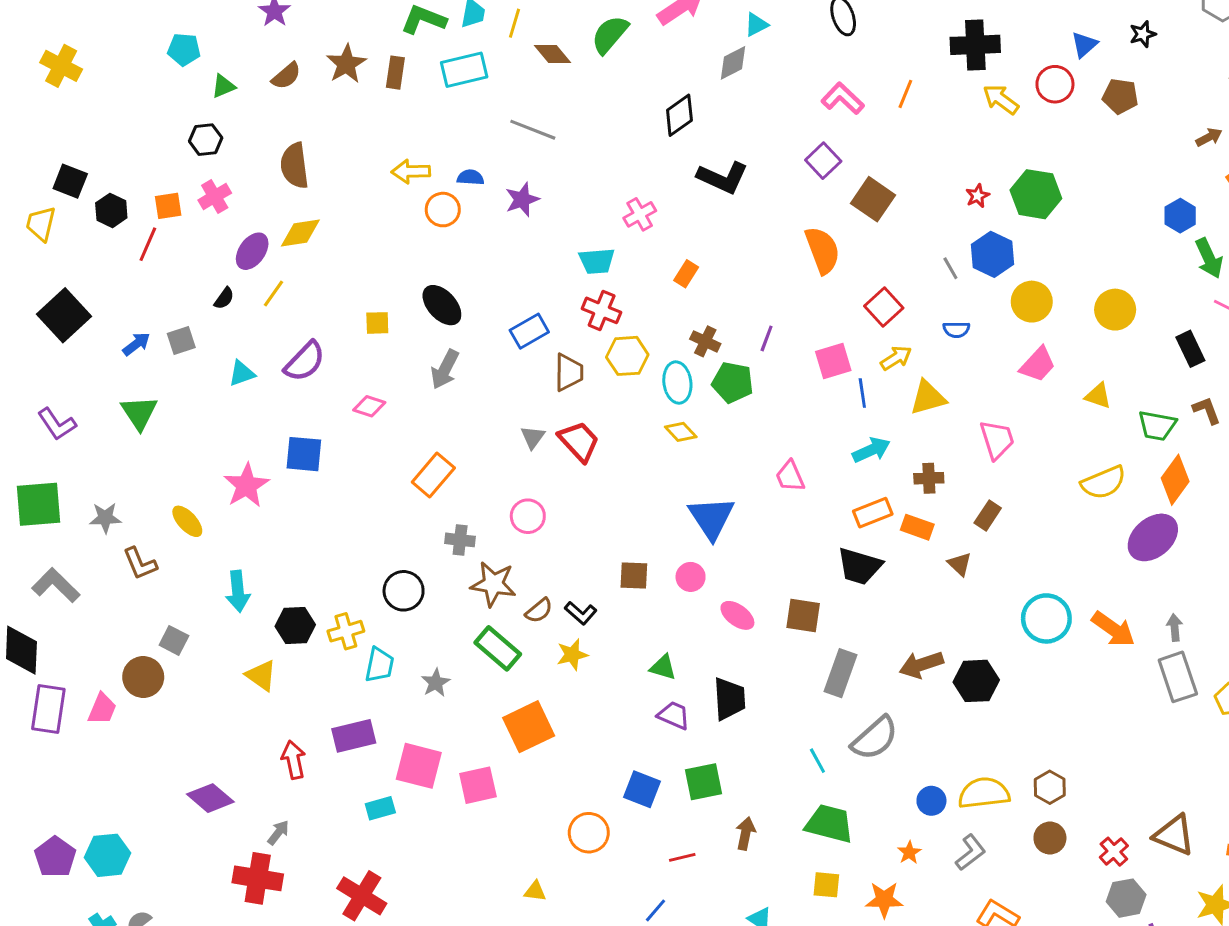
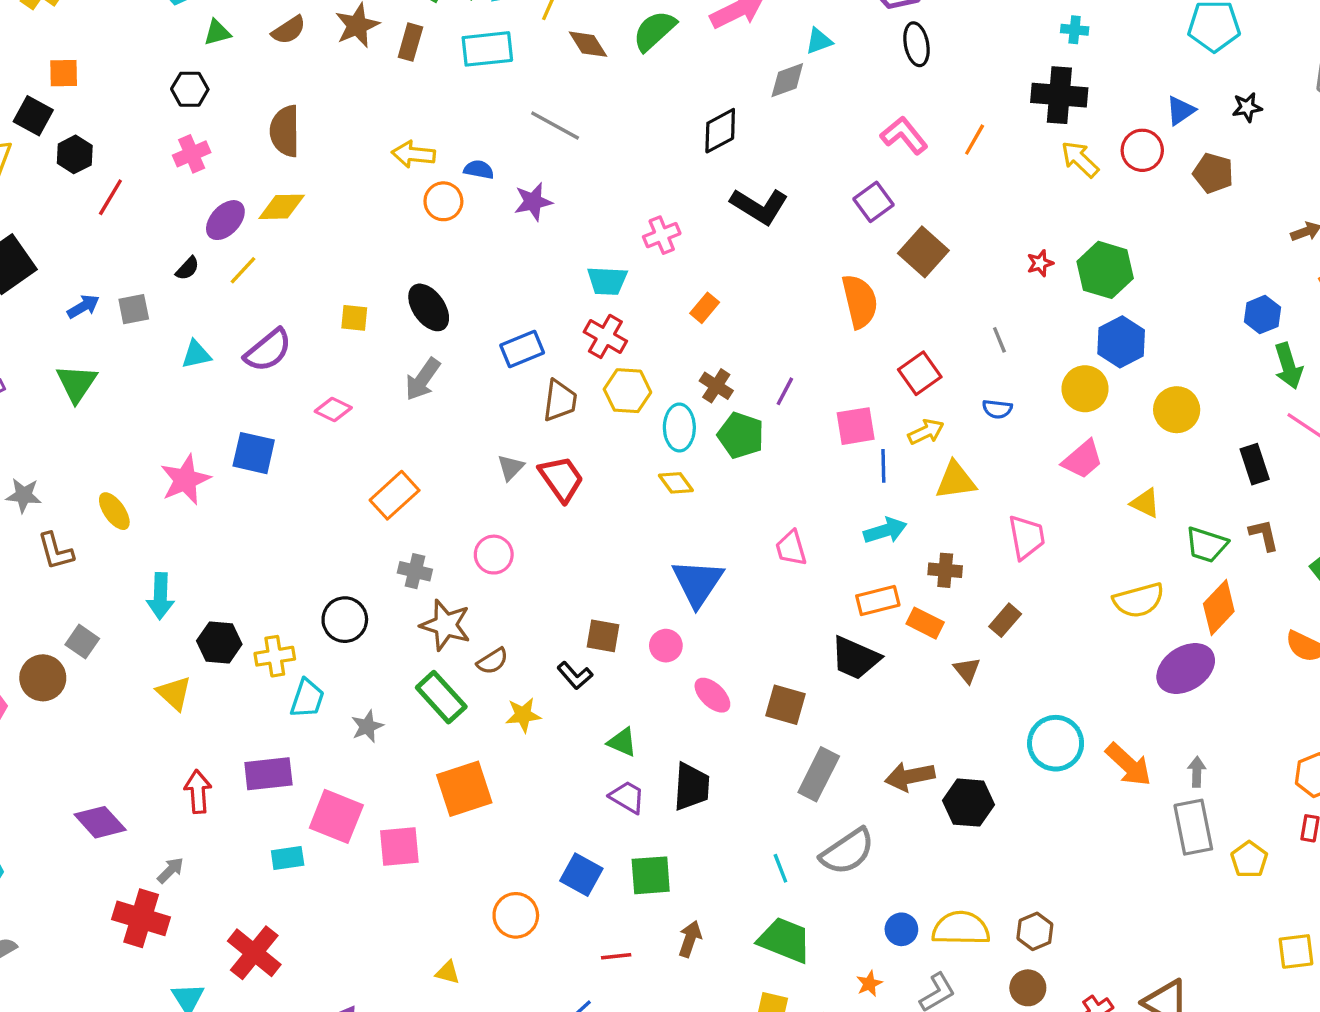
orange square: (168, 206) -> (64, 73), moved
blue hexagon: (993, 254) -> (1121, 342), moved
black L-shape: (581, 613) -> (575, 676), moved

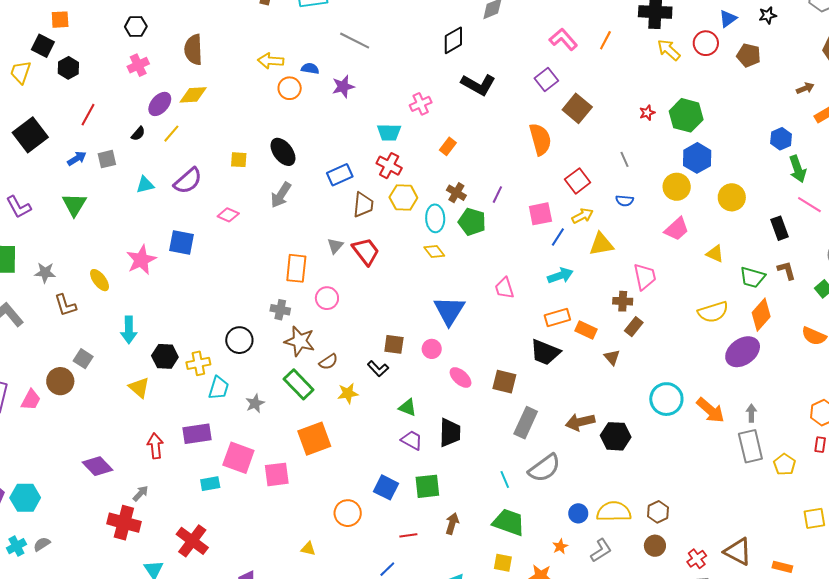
red line: (110, 197) -> (88, 115), moved
blue line: (883, 466) -> (558, 237), turned 36
orange rectangle: (395, 495) -> (296, 268), moved, turned -40
brown cross: (945, 570) -> (623, 301), moved

